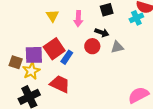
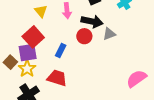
black arrow: (102, 33) -> (92, 21), size x1.5
red square: (54, 49) -> (33, 37), moved
brown square: (16, 62) -> (10, 62), turned 32

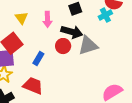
gray triangle: (109, 34) -> (88, 45), size x1.5

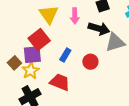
yellow triangle: (21, 18) -> (49, 14), size x1.5
red circle: (63, 46) -> (90, 62), moved

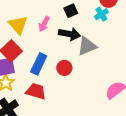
pink arrow: (75, 16) -> (44, 24), turned 35
blue rectangle: (65, 55) -> (39, 64), size x1.5

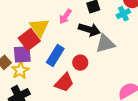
yellow triangle: (18, 25) -> (39, 27), moved
red trapezoid: (36, 91) -> (64, 83), moved, turned 110

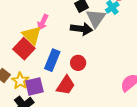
pink arrow: (65, 17) -> (43, 22), moved
gray triangle: (105, 44) -> (96, 18), moved, turned -30
purple square: (22, 54) -> (34, 86), moved

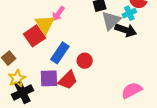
black arrow: (81, 29) -> (126, 30), moved
yellow star: (20, 81) -> (17, 78), moved
purple square: (34, 86) -> (49, 78), moved

